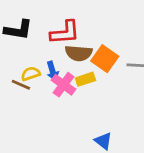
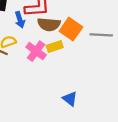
blue arrow: (53, 71) -> (20, 20), moved

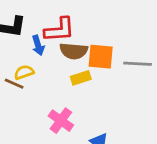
orange square: (71, 29) -> (101, 57), turned -30
pink cross: (36, 51) -> (61, 121), moved

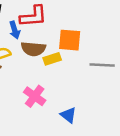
brown semicircle: (74, 51) -> (33, 49), moved
gray line: (138, 64) -> (102, 65), moved

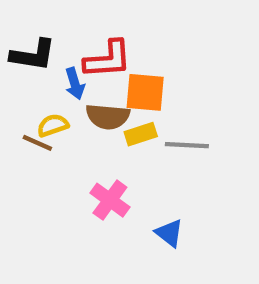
orange square: (70, 40) -> (145, 92), moved
gray line: (102, 65) -> (187, 145), moved

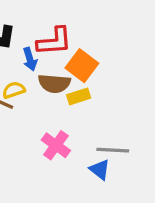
orange square: (145, 92) -> (82, 66), turned 32
gray line: (187, 145) -> (113, 150), moved

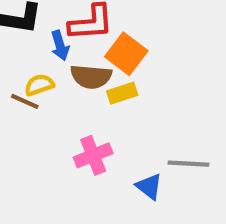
pink cross: (56, 145) -> (93, 155), turned 32
gray line: (113, 150) -> (188, 164), moved

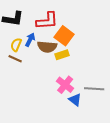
blue arrow: (60, 45) -> (30, 40), moved, turned -136
yellow semicircle: (39, 85) -> (16, 45), moved, turned -48
pink cross: (93, 155) -> (65, 85), moved, turned -30

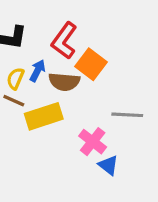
red L-shape: (47, 21) -> (64, 41), turned 130
yellow rectangle: (62, 55) -> (44, 116), moved, size x1.6
gray line: (94, 89) -> (127, 115), moved

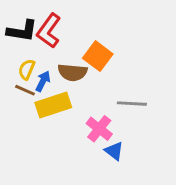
red L-shape: (64, 41) -> (49, 31), moved
blue arrow: (37, 71) -> (43, 81), moved

